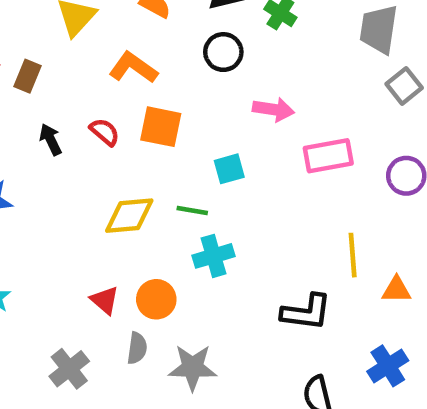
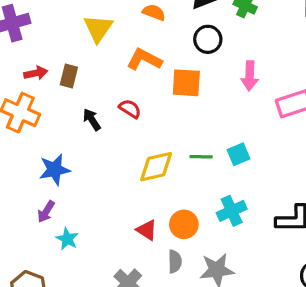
pink arrow: (273, 109) -> (250, 76), turned 92
orange square: (161, 127) -> (186, 83), moved
cyan square: (229, 169) -> (239, 154), moved
cyan cross: (213, 256) -> (232, 211), moved

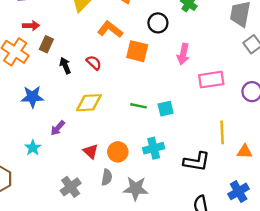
brown rectangle: (69, 76) -> (46, 44), moved
yellow diamond: (156, 167) -> (89, 103), moved
purple arrow: (46, 212) -> (58, 128), moved

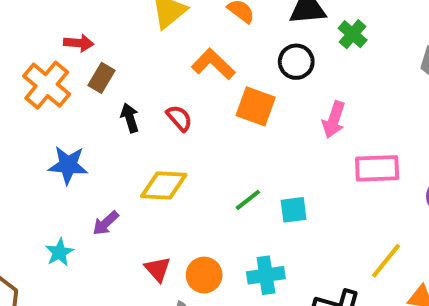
green line: (138, 106) -> (248, 200), turned -56
yellow line: (222, 132) -> (386, 261), turned 35

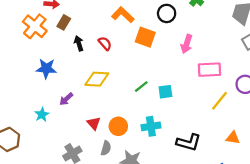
yellow line: (386, 261) -> (220, 101), moved

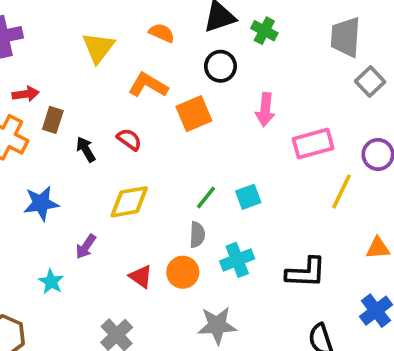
orange square: (145, 37) -> (194, 114), turned -30
gray semicircle: (106, 148) -> (197, 235), moved

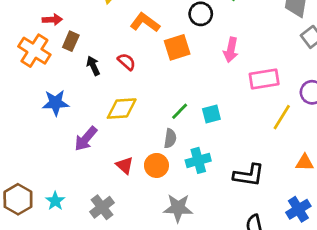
purple arrow: (86, 247) -> (86, 139), size x1.4
cyan star: (51, 282) -> (55, 201), moved

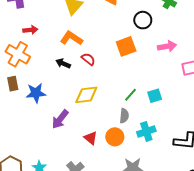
orange L-shape: (145, 22) -> (71, 38), moved
brown rectangle: (71, 41) -> (13, 84), moved, turned -32
pink arrow: (231, 50) -> (167, 46), turned -108
black arrow: (93, 66) -> (63, 63), turned -40

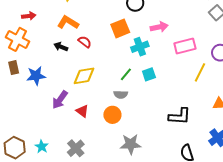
gray semicircle: (124, 116) -> (121, 94), turned 88
cyan cross: (146, 132) -> (140, 47), moved
red triangle: (91, 138) -> (82, 111), moved

